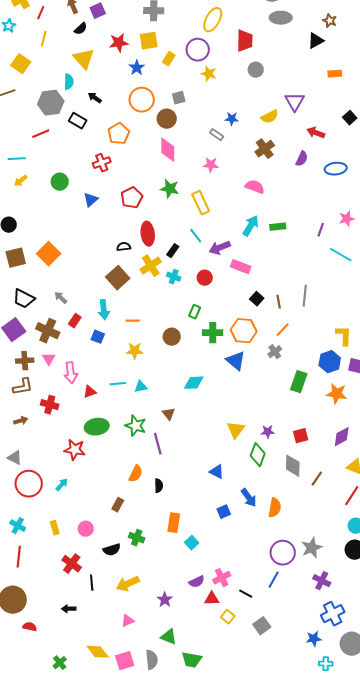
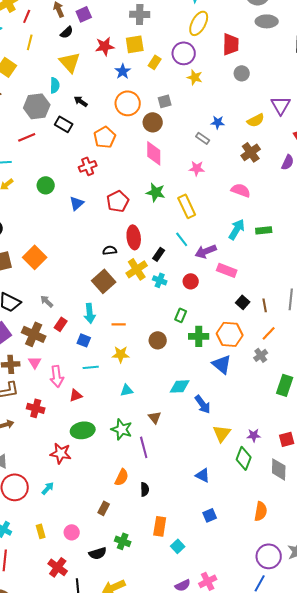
cyan line: (118, 384) -> (91, 367), moved
blue arrow: (249, 498) -> (203, 404), moved

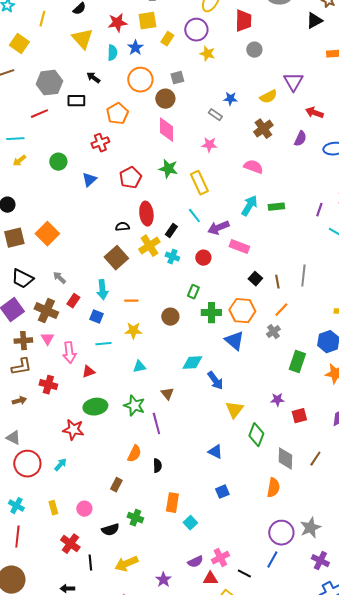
cyan semicircle: (55, 85) -> (112, 53), moved
black rectangle: (64, 124) -> (76, 101), turned -30
purple star: (254, 435) -> (277, 400), moved
gray diamond: (279, 469) -> (285, 459), moved

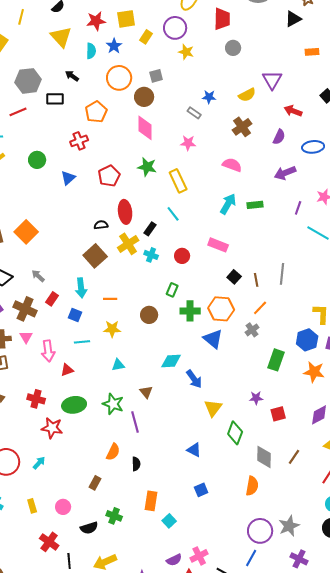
purple arrow: (218, 228) -> (285, 173), moved
red cross: (48, 385) -> (36, 399), moved

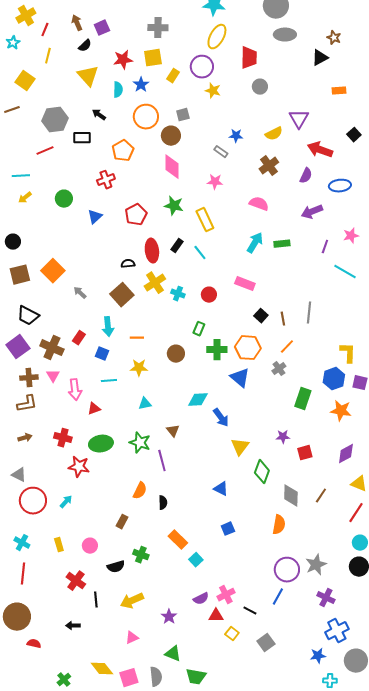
red arrow: (293, 111) -> (320, 150), size x1.4
black rectangle: (150, 229) -> (177, 246), moved
gray arrow: (38, 276) -> (80, 293), moved
orange rectangle: (151, 501) -> (178, 540), turned -54

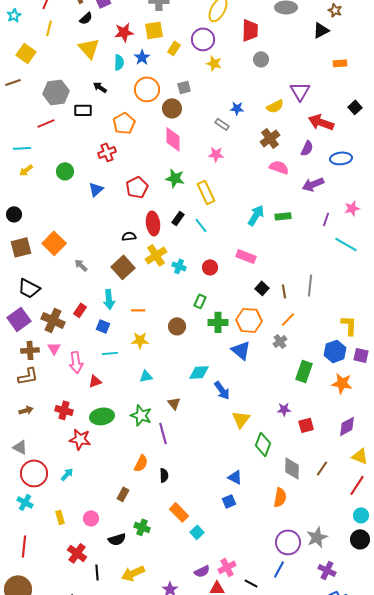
pink semicircle: (259, 204) -> (279, 167), moved
blue triangle: (221, 489) -> (235, 477), moved
cyan cross: (22, 543) -> (25, 502), moved

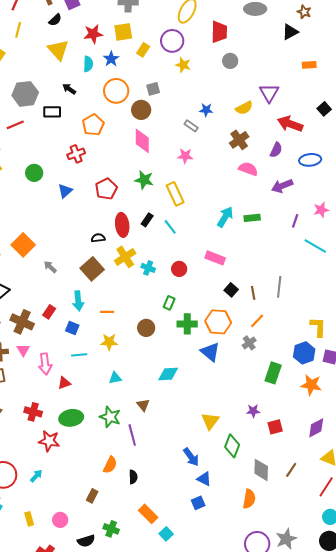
blue arrow: (222, 390) -> (191, 457), moved

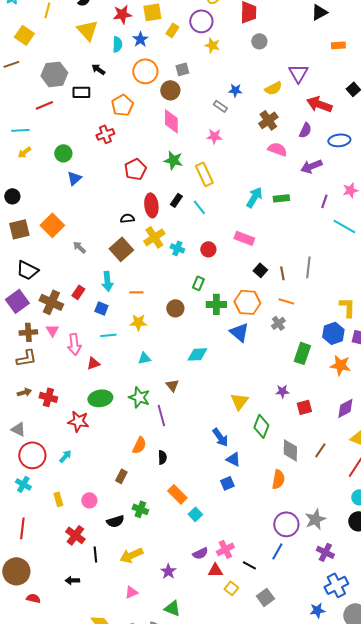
blue triangle: (65, 191) -> (74, 178), moved
orange line: (257, 321) -> (286, 301), turned 63
red cross: (33, 412) -> (48, 397), moved

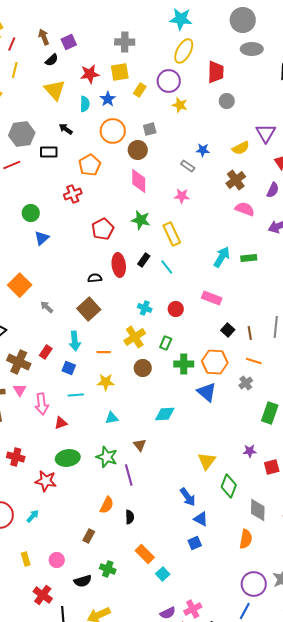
yellow cross: (154, 237) -> (135, 337), moved

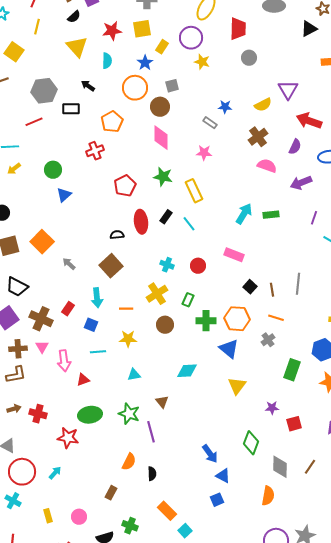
blue star: (108, 99) -> (145, 63), moved
yellow triangle: (207, 461) -> (237, 386), moved

